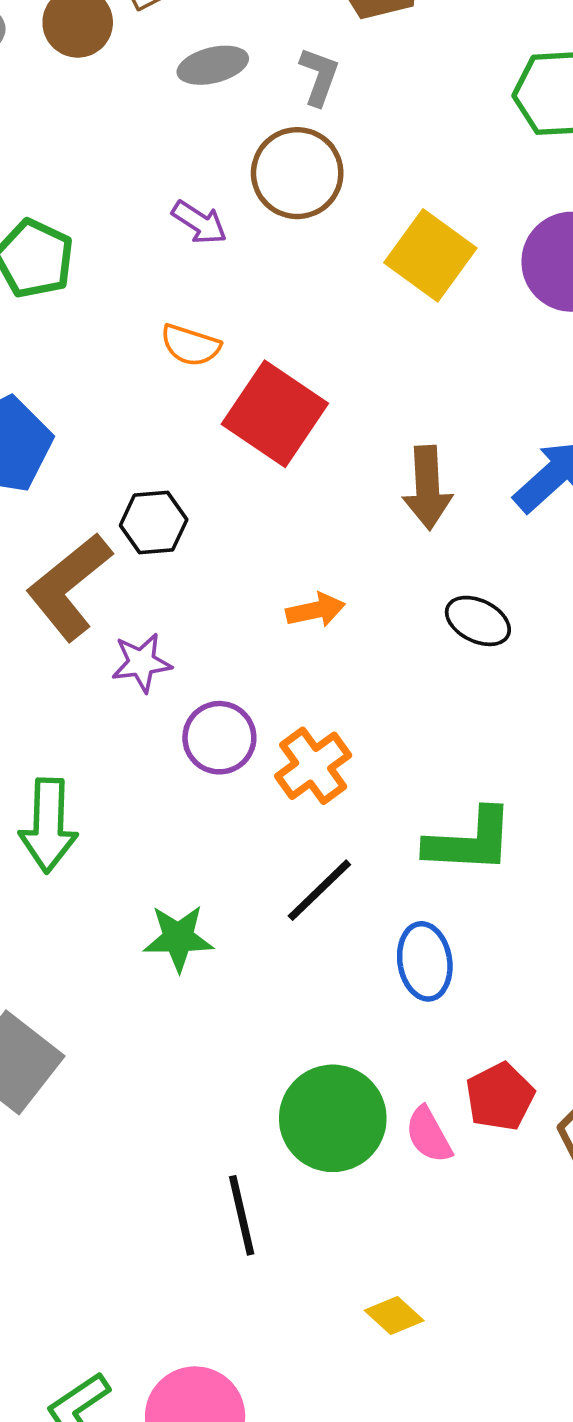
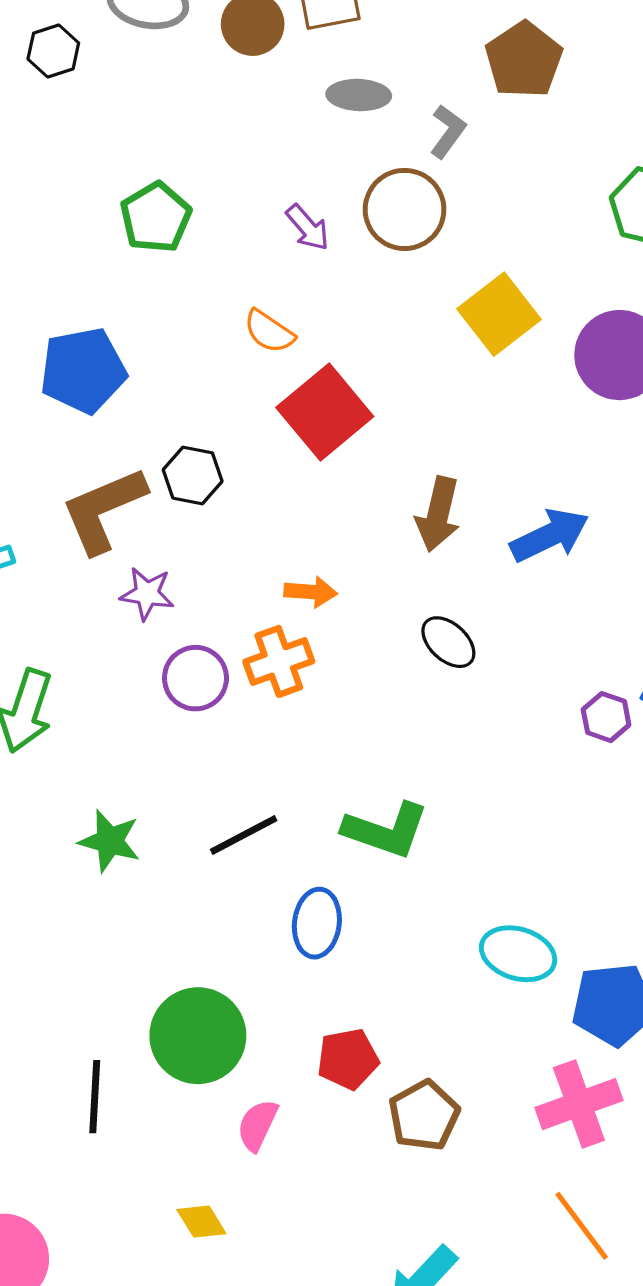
orange cross: (313, 766) -> (279, 661), moved
pink semicircle: (429, 1135) -> (257, 1125), moved, turned 38

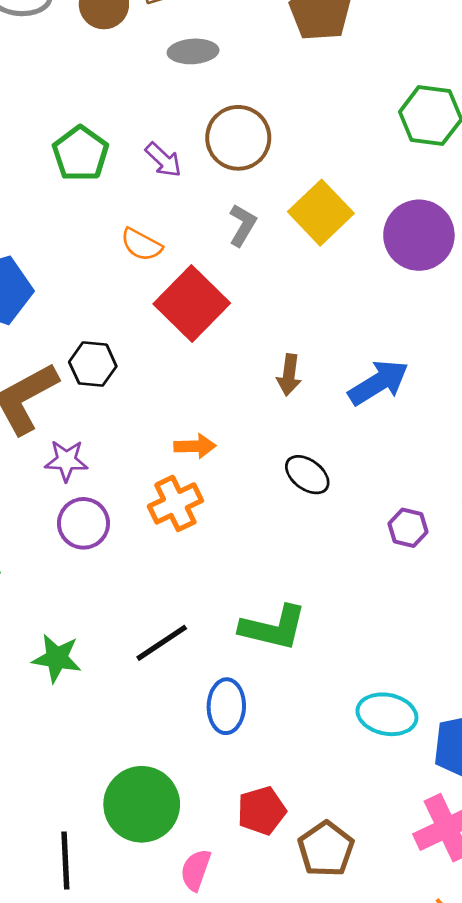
gray L-shape: (448, 131) -> (242, 225), moved
green pentagon: (156, 217) -> (80, 154), moved
brown arrow: (438, 514) -> (289, 375), size x0.7
purple circle: (195, 678) -> (83, 523), moved
purple hexagon: (606, 717) -> (408, 528), moved

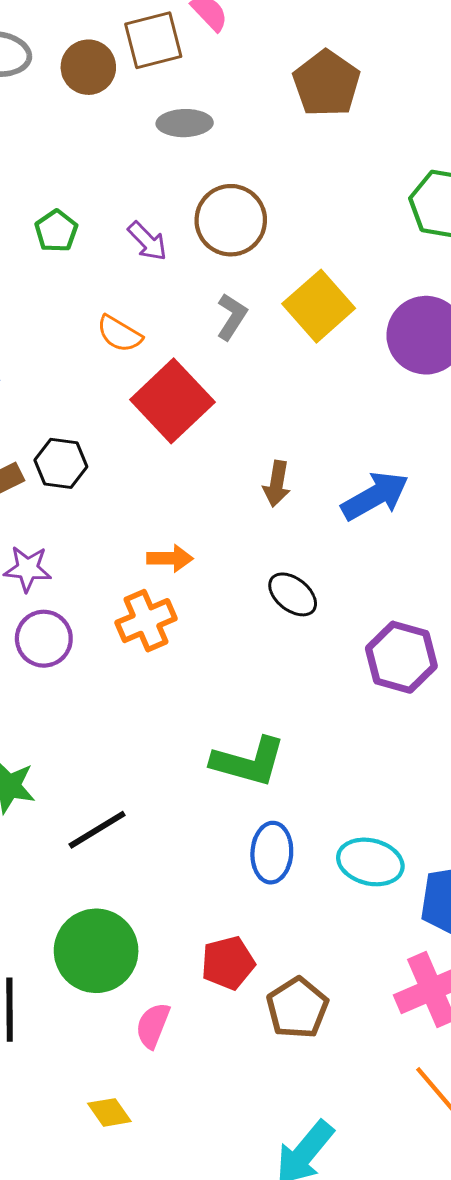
green pentagon: (80, 154) -> (56, 231), size x0.7
purple hexagon: (408, 528) -> (401, 657), size x1.6
black line: (162, 643) -> (97, 830), moved
blue ellipse: (226, 706) -> (272, 853), moved

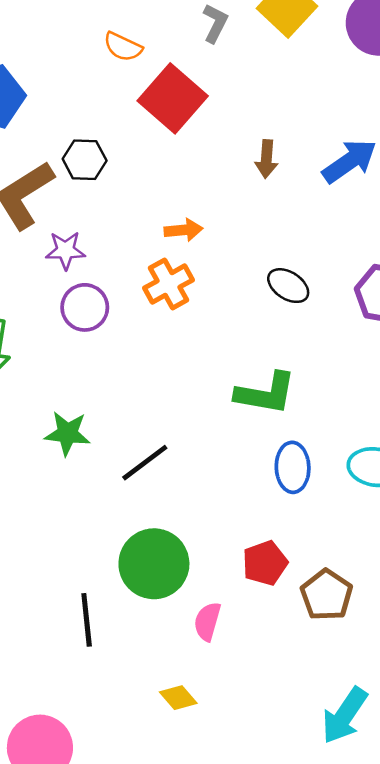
black ellipse: (293, 594) -> (288, 286), moved

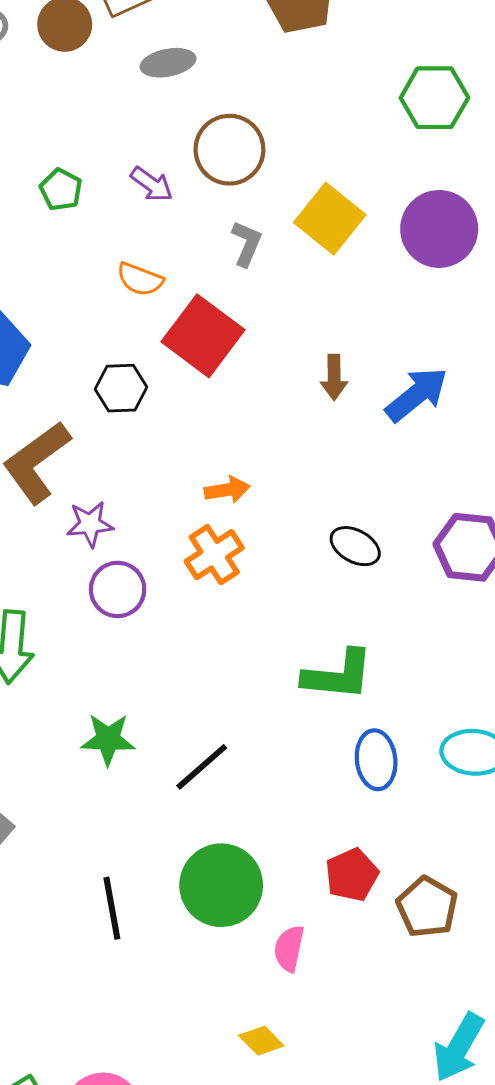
brown arrow: (266, 159) -> (334, 377), moved
black hexagon: (85, 160) -> (121, 388), moved
black line: (87, 620) -> (112, 908), moved

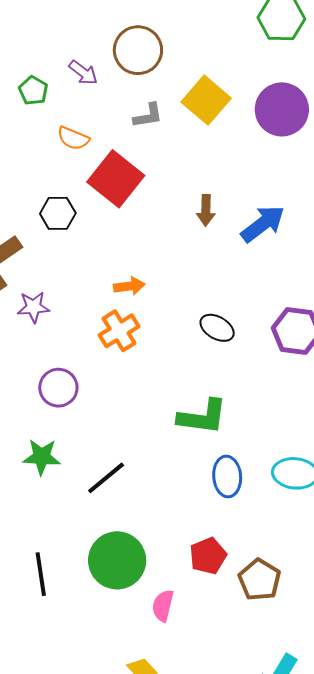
green pentagon: (61, 190) -> (33, 91), moved
gray L-shape: (247, 244) -> (148, 116), turned 56
purple circle: (118, 589) -> (58, 388), moved

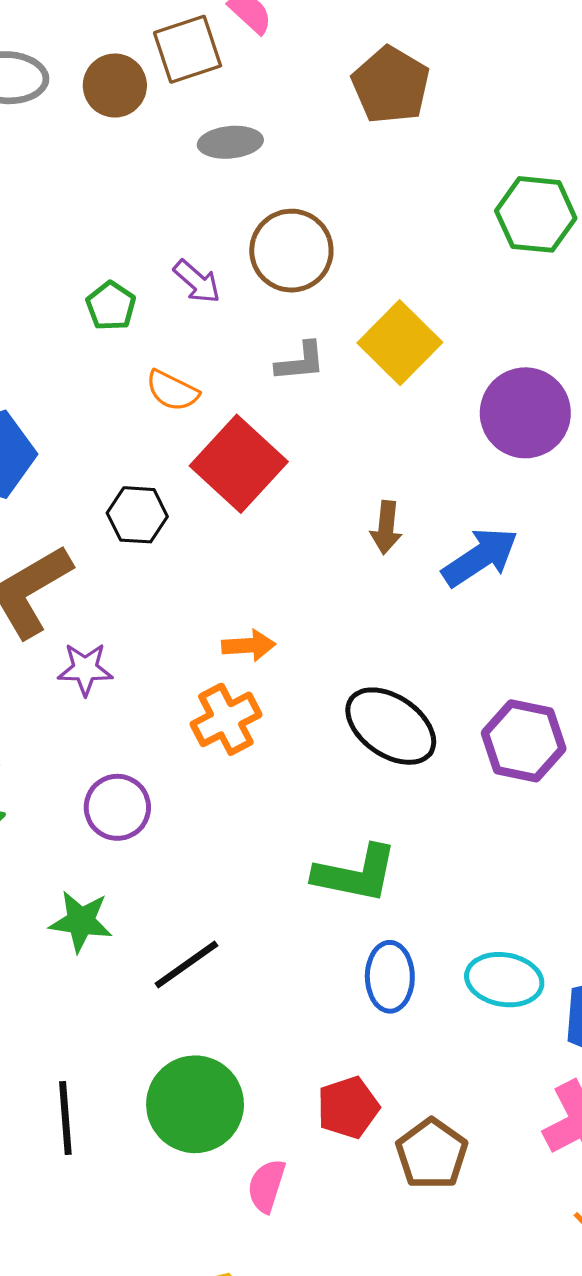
purple circle: (282, 109) -> (525, 413), moved
black ellipse: (217, 328) -> (391, 726), size x1.6

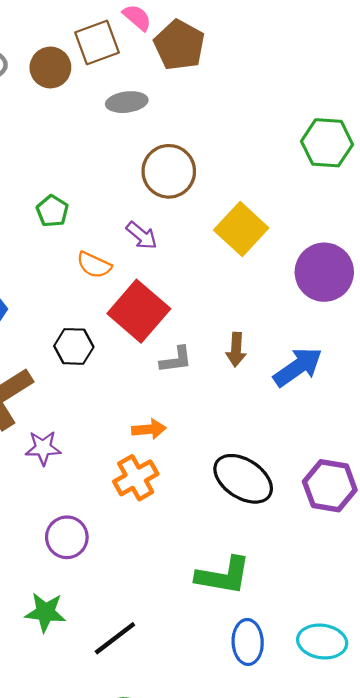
brown pentagon: (391, 85) -> (179, 45), moved
purple arrow: (197, 282) -> (142, 235), moved
gray L-shape: (300, 362) -> (176, 360), moved

